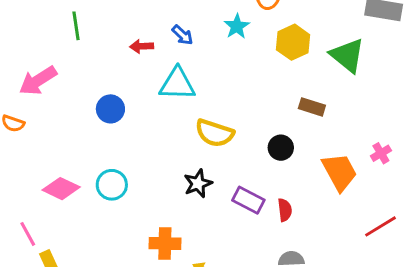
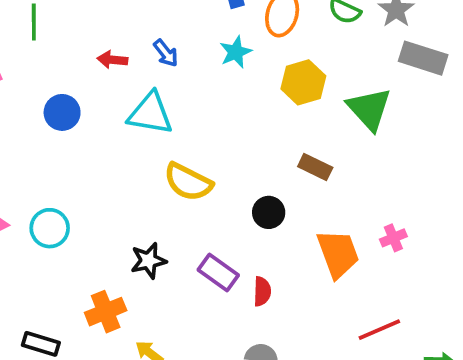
blue circle: (110, 109) -> (62, 112), moved
black star: (198, 184) -> (149, 261), moved
orange cross: (165, 243) -> (106, 312), turned -32

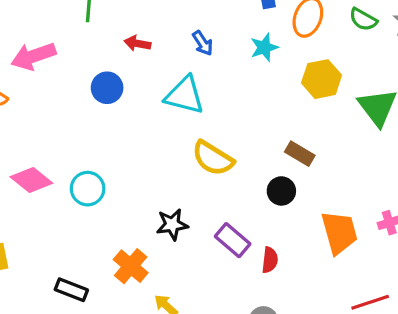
red arrow: (112, 60) -> (137, 43), moved
brown rectangle: (315, 167) -> (300, 154), moved
orange cross: (106, 312) -> (131, 266), turned -32

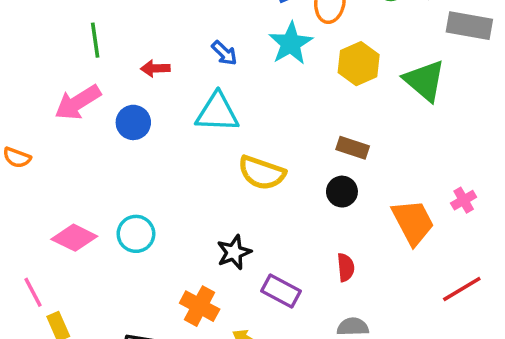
cyan star: (264, 47) -> (291, 43), size x1.4
pink arrow: (33, 56) -> (78, 102), moved
purple rectangle: (233, 240) -> (281, 291), moved

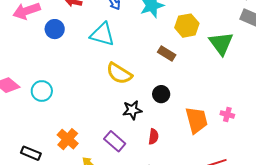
brown rectangle: (353, 148) -> (167, 53), moved
pink cross: (464, 200) -> (227, 115), turned 32
black star: (234, 252) -> (132, 110), moved

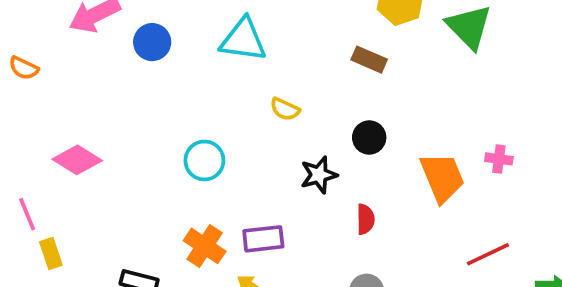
yellow semicircle: (119, 73) -> (285, 109), size x0.6
cyan circle: (42, 91) -> (204, 160), moved
purple rectangle: (115, 141) -> (263, 239), moved, turned -40

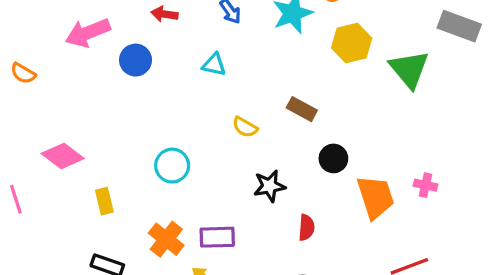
cyan triangle: (243, 40) -> (214, 65), size x0.6
brown rectangle: (369, 60) -> (302, 109), moved
black circle: (369, 137) -> (333, 158), moved
yellow rectangle: (51, 254) -> (104, 201), moved

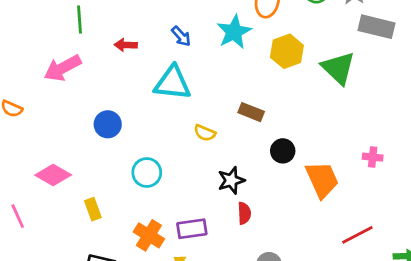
blue circle: (136, 60) -> (108, 124), moved
cyan triangle: (214, 65) -> (173, 83), size x1.8
pink cross: (425, 185) -> (373, 157), moved
red semicircle: (306, 228) -> (244, 213), moved

